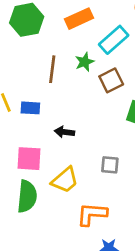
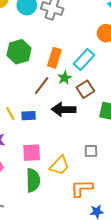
orange rectangle: (79, 19) -> (54, 58), moved, turned -42
brown line: (52, 69) -> (42, 86), turned 36
black arrow: (64, 132) -> (64, 109), moved, size x1.6

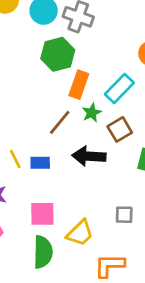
green hexagon: (19, 52) -> (58, 54), moved

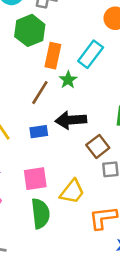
brown square: (120, 129) -> (98, 146), moved
blue rectangle: (40, 163) -> (39, 132), moved

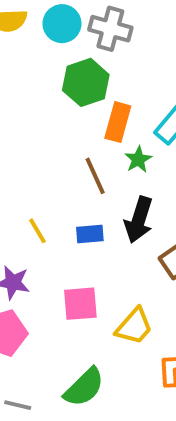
brown line: (40, 93) -> (95, 176), turned -60
black arrow: (71, 120) -> (139, 220), turned -72
green semicircle: (40, 214) -> (84, 387), moved, turned 48

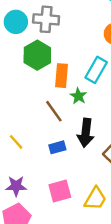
yellow line: (37, 231) -> (16, 142), moved

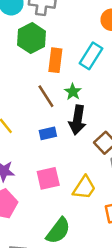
green star: (78, 96) -> (73, 92), moved

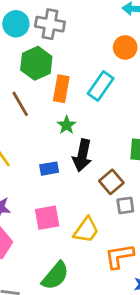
green star: (73, 92) -> (67, 125), moved
brown line: (46, 96) -> (20, 104), moved

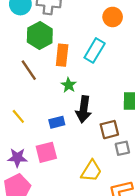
brown square: (111, 182) -> (109, 130), turned 30
pink square: (47, 218) -> (46, 152), moved

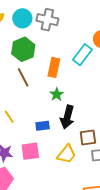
green hexagon: (40, 35) -> (23, 49), moved
cyan rectangle: (95, 50) -> (82, 55), moved
yellow trapezoid: (91, 171) -> (66, 154), moved

